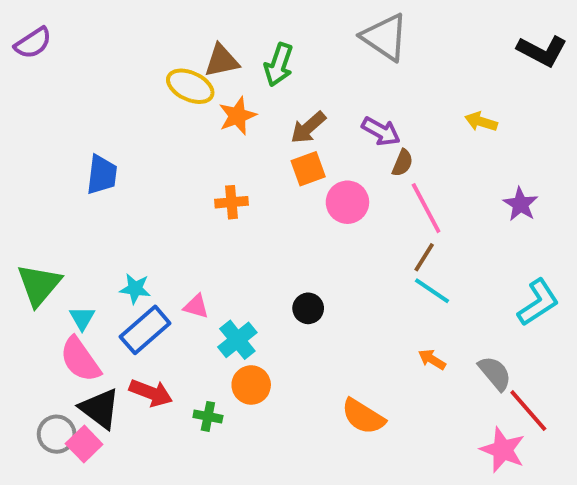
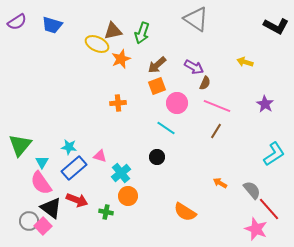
blue trapezoid: (102, 175) -> (52, 25), moved, turned 100
pink line: (426, 208) -> (217, 106), turned -40
cyan line: (432, 291) -> (166, 128), moved

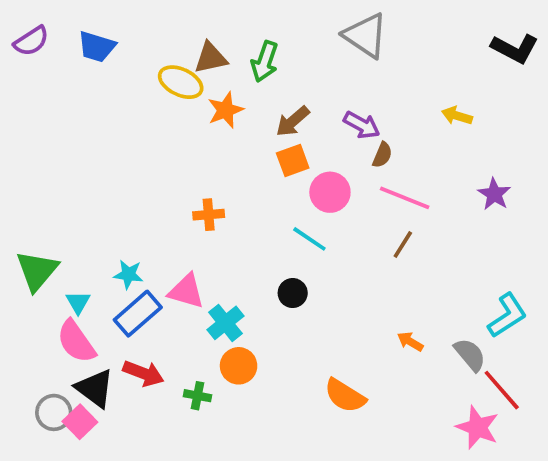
orange cross: (118, 103) -> (209, 215), moved
cyan L-shape: (274, 154) -> (507, 315), moved
pink triangle: (100, 156) -> (186, 291), size x1.5

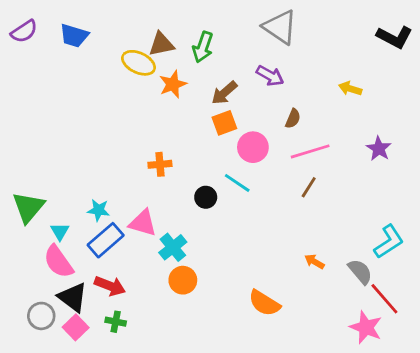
purple arrow: (362, 125) -> (270, 76), moved
pink line: (405, 198) -> (310, 151), turned -39
black circle: (293, 293) -> (206, 197), moved
green cross: (197, 396) -> (116, 322), moved
pink square: (80, 422) -> (76, 327), moved

